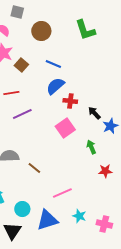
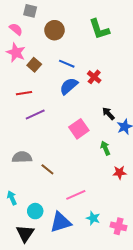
red cross: (70, 101) -> (94, 77), moved, turned 32

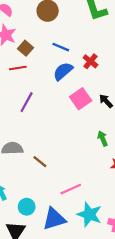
red line: (24, 93) -> (18, 68), moved
purple line: (35, 115) -> (27, 102), turned -36
pink square: (79, 129) -> (81, 99), moved
cyan star: (93, 218) -> (89, 214), size x1.6

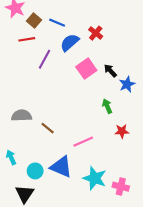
blue line: (61, 47) -> (57, 23), moved
purple line: (27, 102) -> (45, 59), moved
pink line: (71, 189) -> (83, 142), moved
blue triangle: (54, 219) -> (61, 167), moved, turned 40

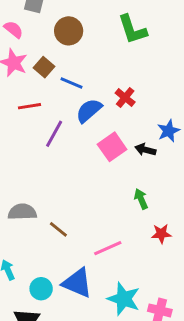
brown square: (34, 21) -> (44, 67), moved
black arrow: (110, 71) -> (145, 150), turned -32
blue star: (127, 84) -> (169, 131), moved

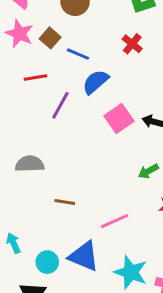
red cross: (125, 98) -> (132, 44), moved
green arrow: (141, 199) -> (148, 171), turned -96
gray semicircle: (22, 212) -> (30, 164), moved
brown line: (58, 229) -> (65, 202), turned -30

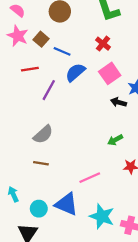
pink square: (119, 119) -> (110, 73), moved
gray semicircle: (30, 164) -> (43, 134), moved, turned 140
brown line: (65, 202) -> (41, 163), moved

